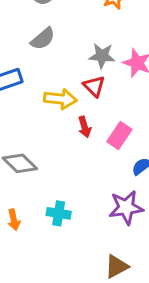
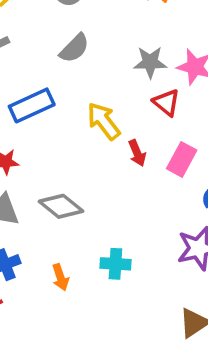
red triangle: (94, 86) -> (166, 102), moved
yellow arrow: (60, 99) -> (104, 121), turned -128

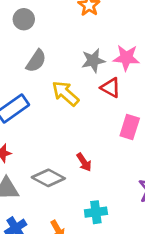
yellow arrow: (104, 121) -> (65, 93), moved
red arrow: (137, 153) -> (84, 162), moved

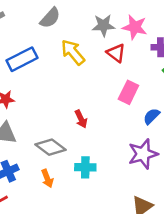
gray diamond: (48, 178) -> (50, 147), moved

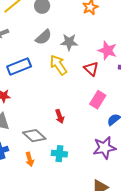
gray star: (103, 25) -> (69, 42), moved

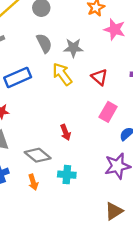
gray semicircle: (44, 37) -> (44, 43), turned -72
pink star: (107, 50) -> (115, 29), moved

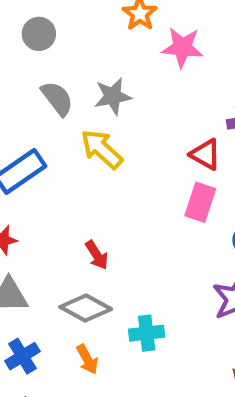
red triangle: (99, 77) -> (205, 154), moved
red arrow: (66, 132) -> (97, 255), moved

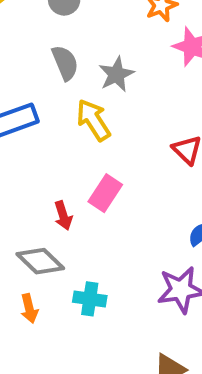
gray star: (113, 96) -> (116, 74), turned -30
pink rectangle: (200, 202) -> (105, 193), moved

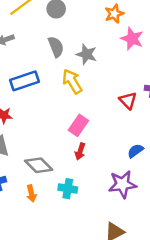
gray star: (116, 74) -> (87, 54), turned -30
red arrow: (63, 216) -> (80, 151), moved, turned 35

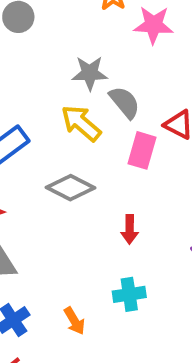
gray semicircle: (56, 47) -> (125, 102), moved
pink rectangle: (78, 125) -> (142, 150), moved
gray diamond: (39, 165) -> (71, 188), moved

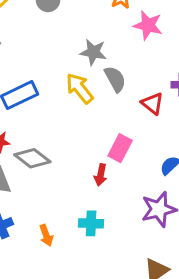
pink rectangle: (142, 150) -> (120, 148), moved
gray diamond: (71, 188) -> (32, 158), moved

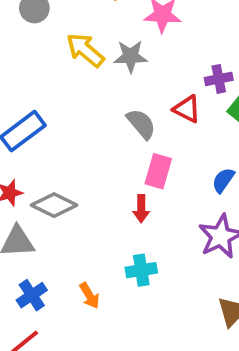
gray star: (93, 52) -> (131, 56), moved
gray semicircle: (115, 79) -> (141, 124), moved
yellow arrow: (80, 88) -> (85, 50), moved

